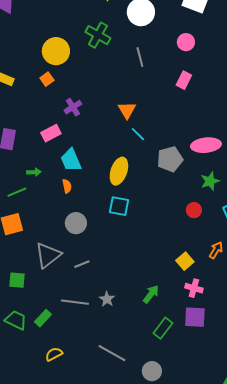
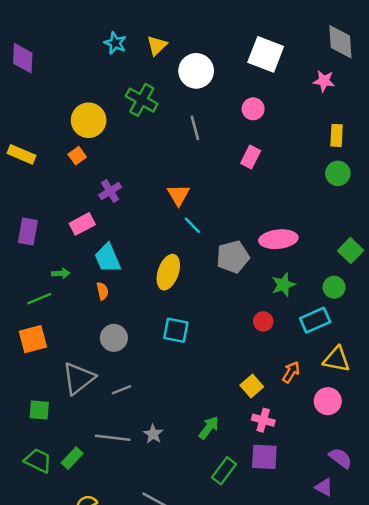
cyan square: (119, 206) -> (176, 330), moved

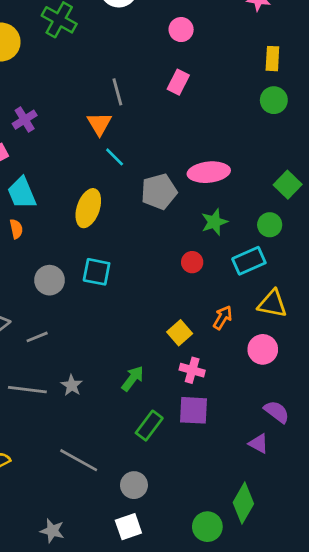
gray line: (195, 128) -> (117, 92), moved
gray circle: (114, 338) -> (50, 280), moved

